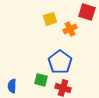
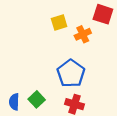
green square: (41, 80) -> (37, 99), moved, turned 32

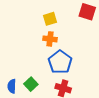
orange cross: (83, 34) -> (50, 39), moved, turned 32

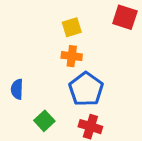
blue semicircle: (12, 86) -> (17, 89), moved

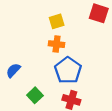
blue semicircle: (17, 89) -> (13, 70), turned 42

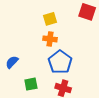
green square: (35, 95) -> (31, 84), turned 32

